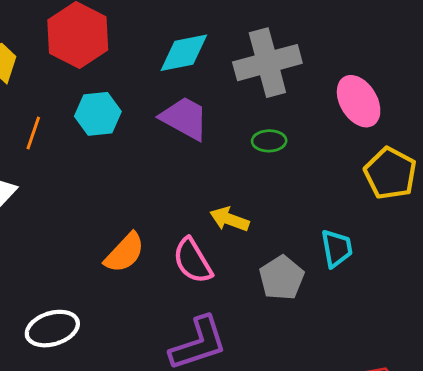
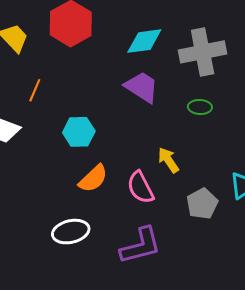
cyan hexagon: (98, 114) -> (79, 132), moved
yellow arrow: (229, 219) -> (168, 160), turned 32
white ellipse: (52, 329) -> (71, 232), moved

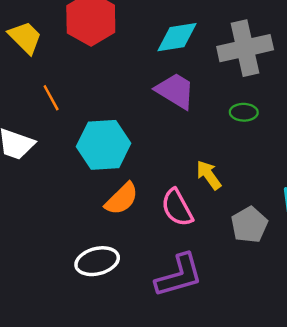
orange line: (35, 90) -> (51, 98), turned -50
cyan hexagon: (79, 132) -> (104, 145), size x1.4

